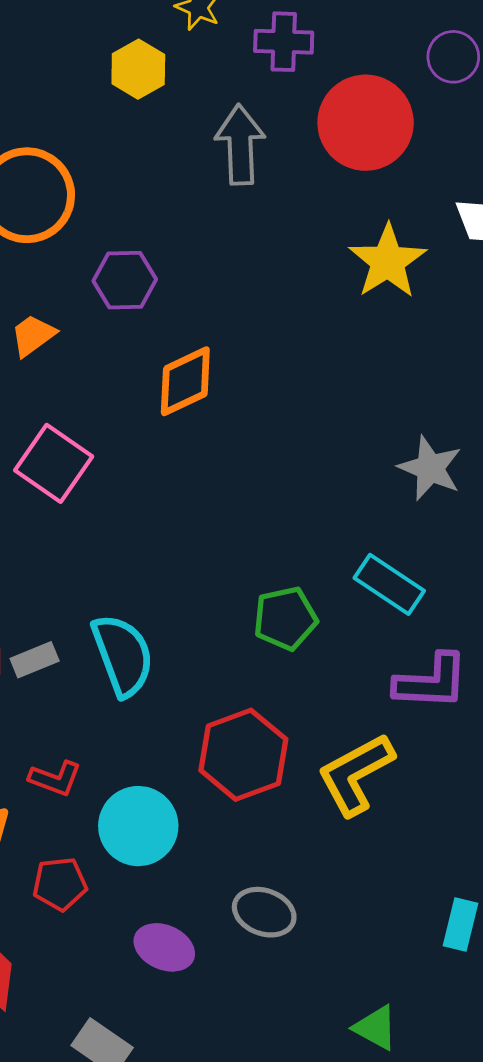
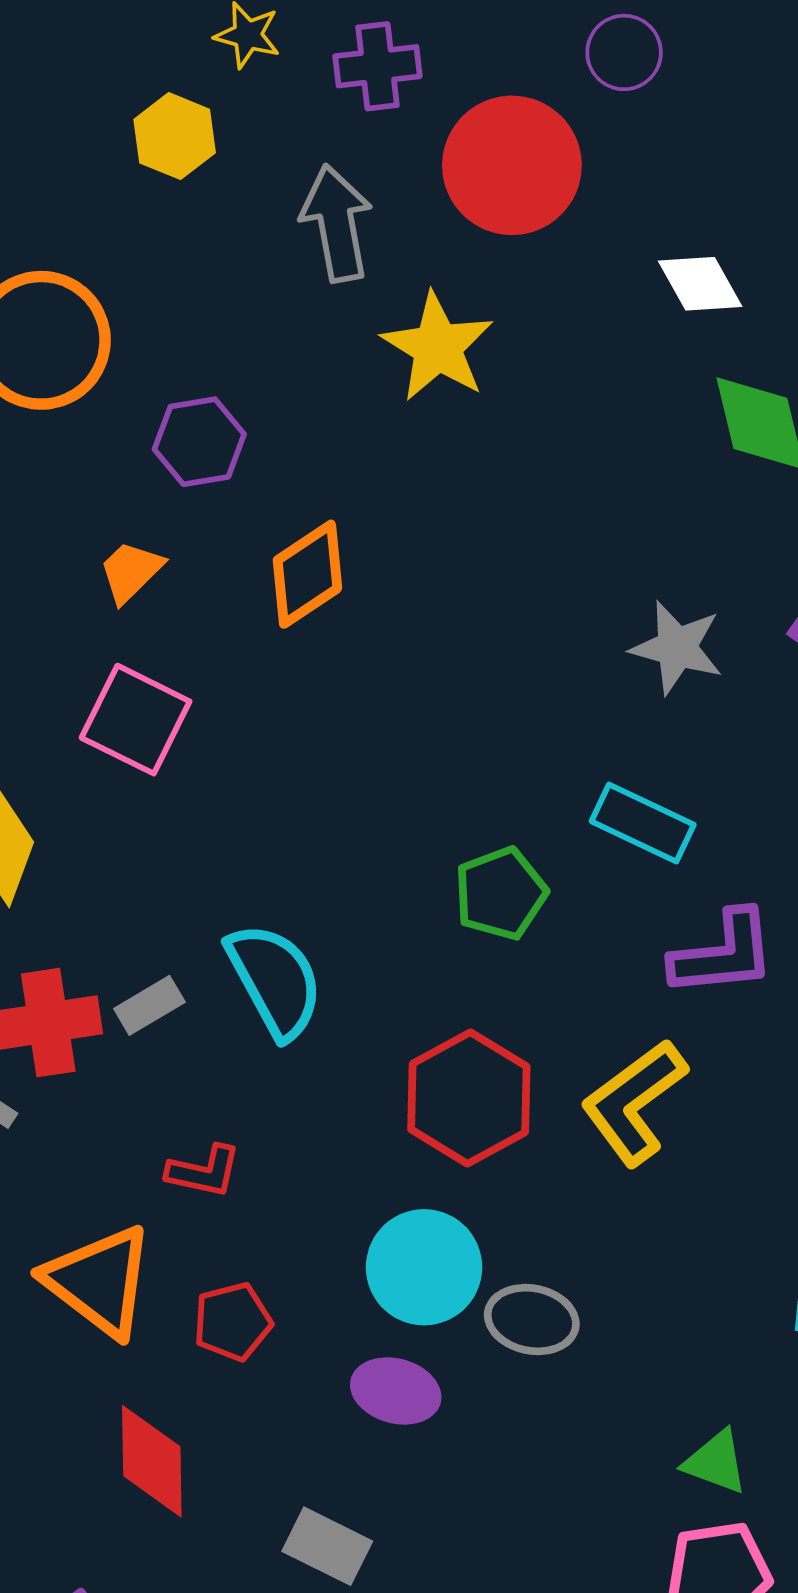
yellow star: (388, 261) -> (438, 347), moved
orange trapezoid: (33, 335) -> (131, 572), moved
cyan circle: (138, 826) -> (424, 1267), moved

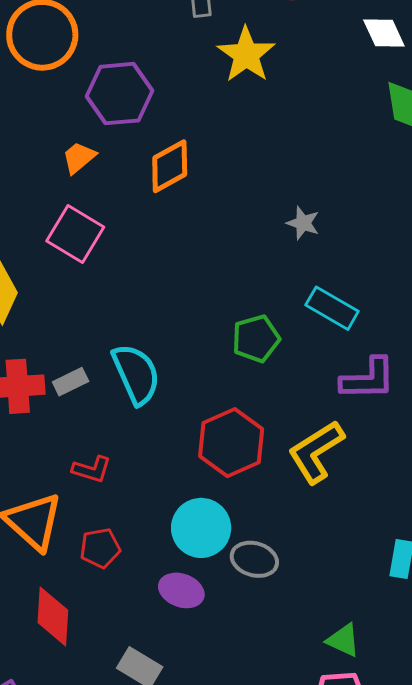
purple hexagon: (199, 442) -> (120, 94), size x1.4
gray star: (677, 648) -> (303, 223), moved, size x0.7

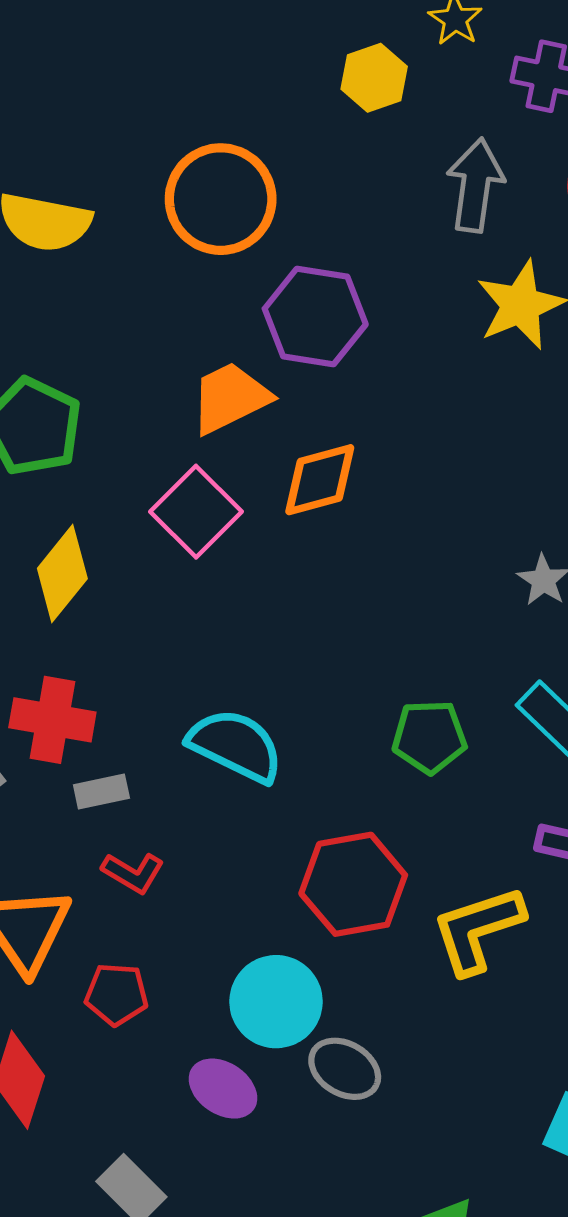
orange trapezoid: (79, 158) -> (230, 398), size x1.5
orange diamond: (170, 166) -> (320, 480), moved
cyan semicircle: (136, 374) -> (236, 746), turned -54
gray rectangle: (71, 382) -> (101, 791), moved

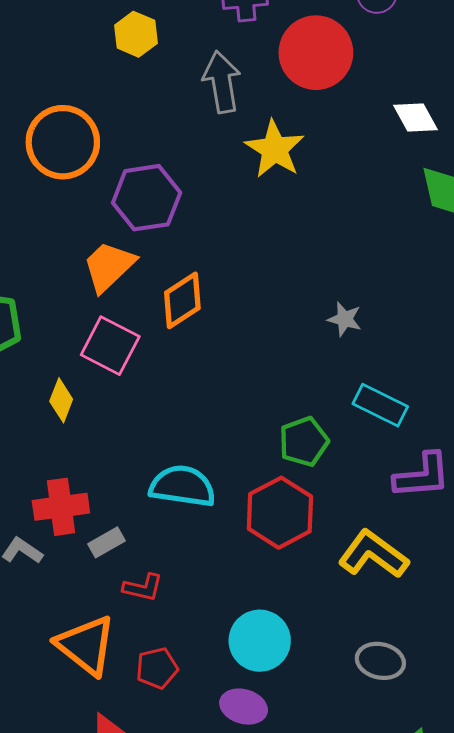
yellow diamond: (62, 573) -> (61, 400), moved, size x0.7
red hexagon: (353, 884) -> (280, 513), moved
yellow L-shape: (478, 930) -> (373, 554), turned 72
gray ellipse: (345, 1069) -> (380, 661), moved

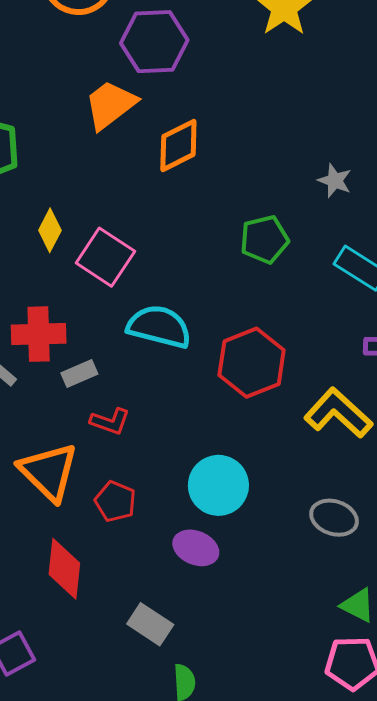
pink square: (110, 346) -> (105, 257), moved
green pentagon: (304, 442) -> (264, 239), moved
red pentagon: (157, 668) -> (115, 501), turned 30

